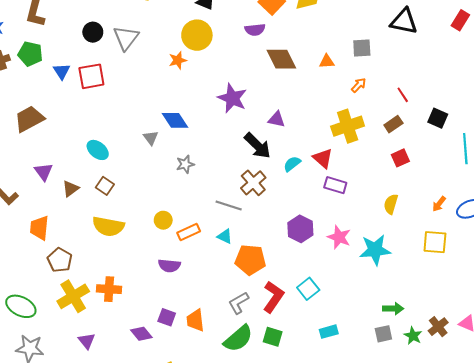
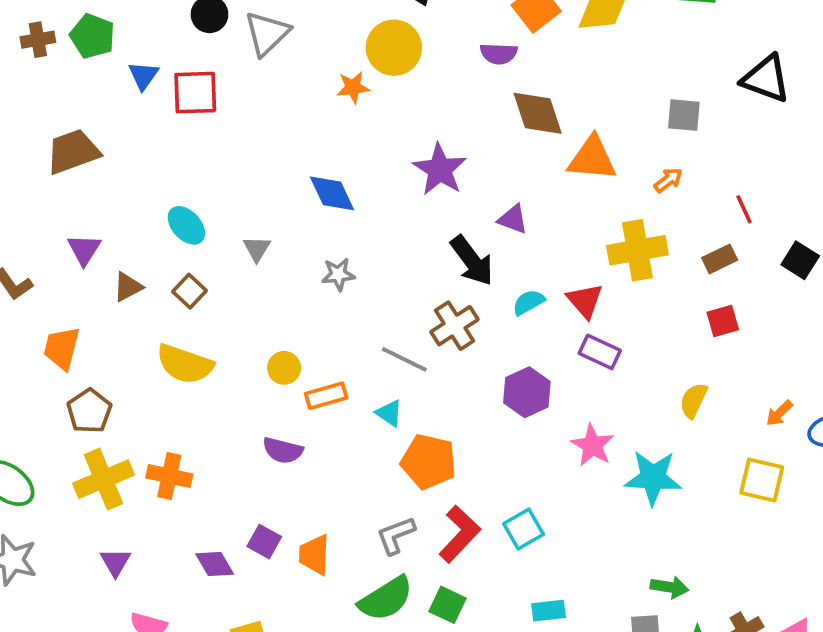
orange triangle: (327, 61) -> (592, 158), moved, size x1.8
gray triangle: (151, 138) -> (257, 249), moved
purple hexagon: (300, 229) -> (527, 392), moved

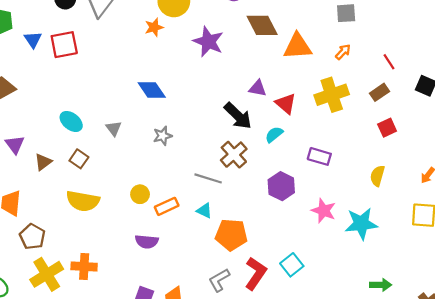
purple star: (440, 169) -> (208, 42), moved
red triangle: (585, 301) -> (286, 104), moved

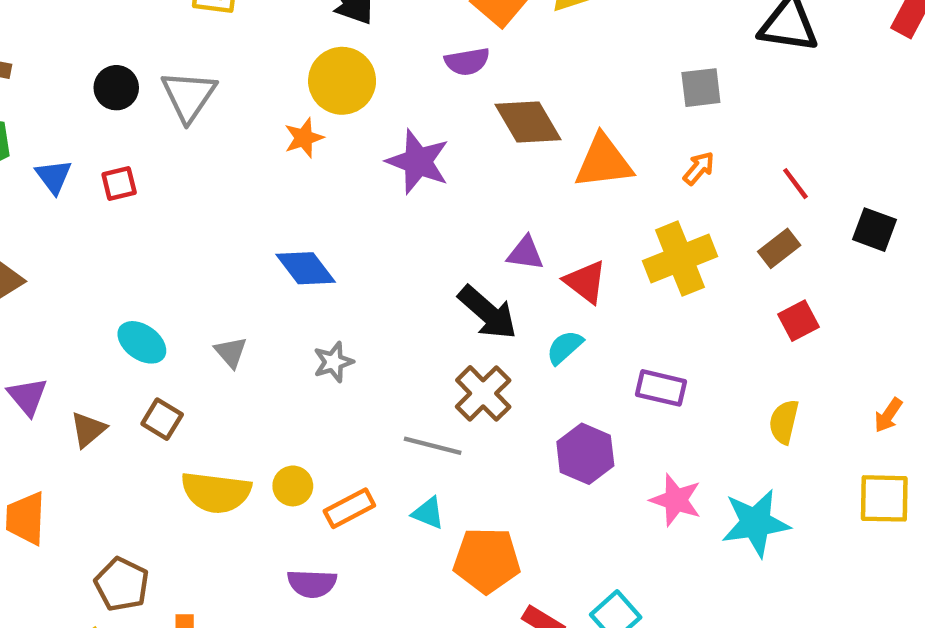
red square: (64, 45) -> (119, 183), size x0.6
yellow semicircle: (83, 201) -> (216, 492), moved
brown pentagon: (32, 237) -> (122, 584), moved

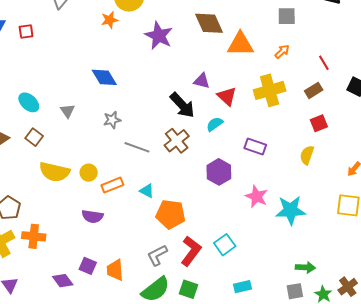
yellow semicircle: (784, 422) -> (307, 155), moved
gray line: (433, 446) -> (137, 147), moved

